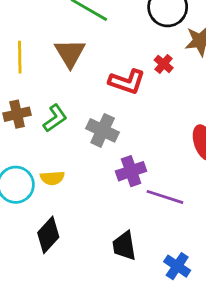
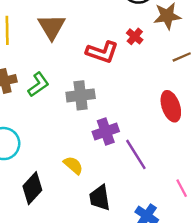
gray cross: (103, 130) -> (81, 95), turned -32
yellow semicircle: (52, 178) -> (73, 165), moved, turned -135
purple line: (165, 197) -> (136, 154), turned 40

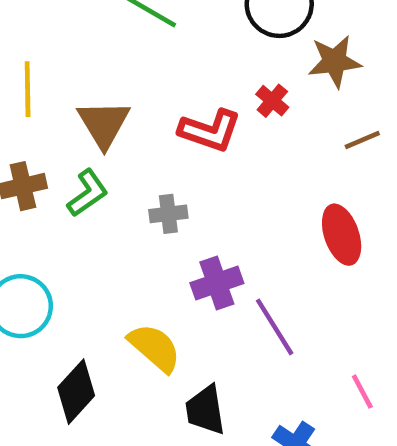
brown triangle: (52, 27) -> (104, 124), moved
gray cross: (81, 95) -> (168, 214), size x0.7
yellow semicircle: (73, 165) -> (155, 348), size x1.4

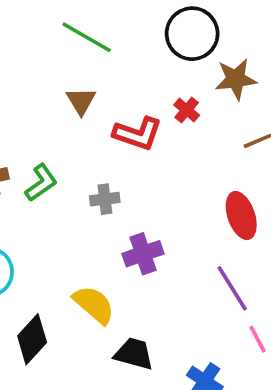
brown triangle: (104, 124) -> (81, 101), moved, size x0.7
purple line: (275, 327) -> (232, 288), moved
black trapezoid: (205, 410) -> (134, 354), turned 114

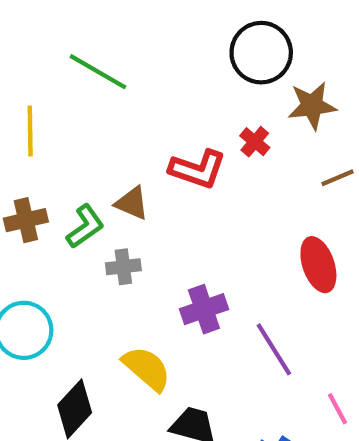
green line: (87, 37) -> (98, 72), moved
brown triangle: (81, 101) -> (132, 203), moved, turned -36
gray cross: (105, 199) -> (123, 267), moved
purple line: (232, 288) -> (274, 349), moved

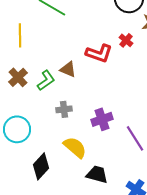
brown cross: (26, 220) -> (18, 77), turned -30
gray cross: (123, 267) -> (64, 109), moved

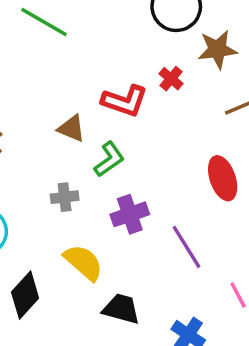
green L-shape: (46, 80) -> (109, 159), moved

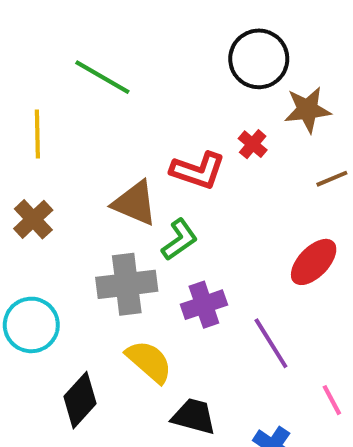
brown triangle: (71, 128) -> (135, 203), size x1.4
red ellipse: (223, 178) -> (314, 262), turned 63
gray cross: (65, 197) -> (127, 284), size x1.8

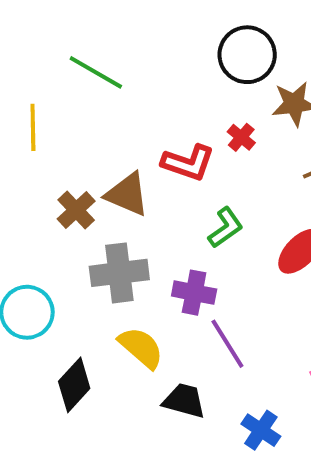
brown cross: (33, 219) -> (76, 210), moved
green L-shape: (180, 240) -> (226, 228), moved
purple cross: (204, 305) -> (194, 293), turned 30
purple line: (271, 343) -> (227, 344), moved

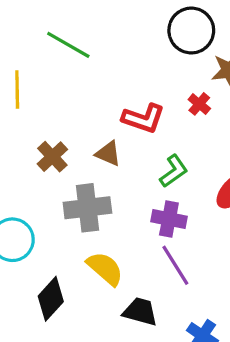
red cross: (241, 137) -> (199, 104), moved
brown triangle: (127, 194) -> (108, 153), moved, size x0.7
purple cross: (194, 293) -> (169, 219), moved

